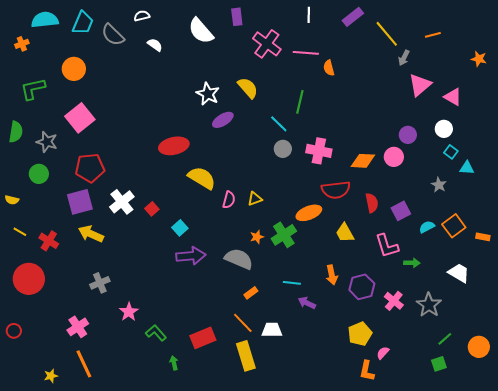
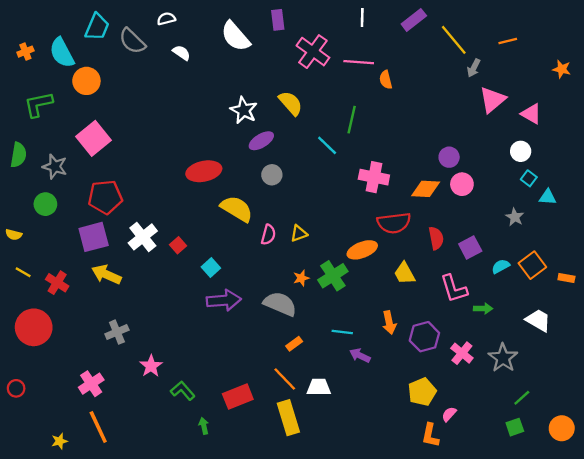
cyan semicircle: (45, 20) -> (62, 53), moved, turned -112
purple circle: (408, 135) -> (449, 157), moved
gray circle: (283, 149) -> (272, 175), moved
orange circle: (479, 347) -> (562, 428), moved

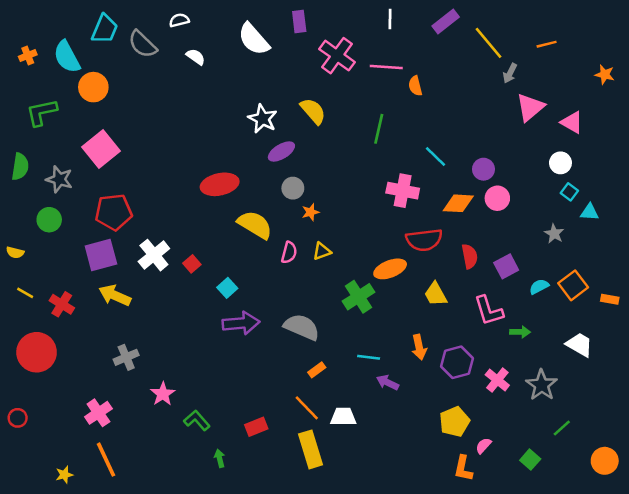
cyan line: (327, 145) -> (435, 157), moved
orange star: (301, 278) -> (311, 212), moved
red rectangle: (238, 397) -> (256, 427), size x0.7
green square: (515, 427) -> (530, 460), moved, turned -30

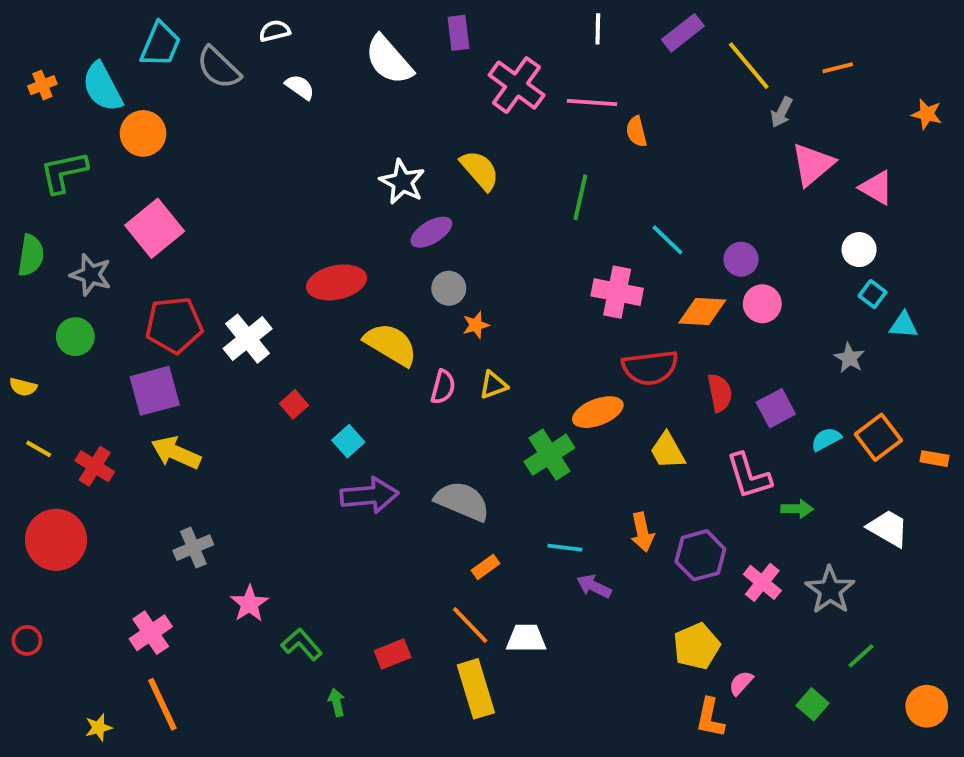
white cross: (154, 255) -> (248, 339), moved

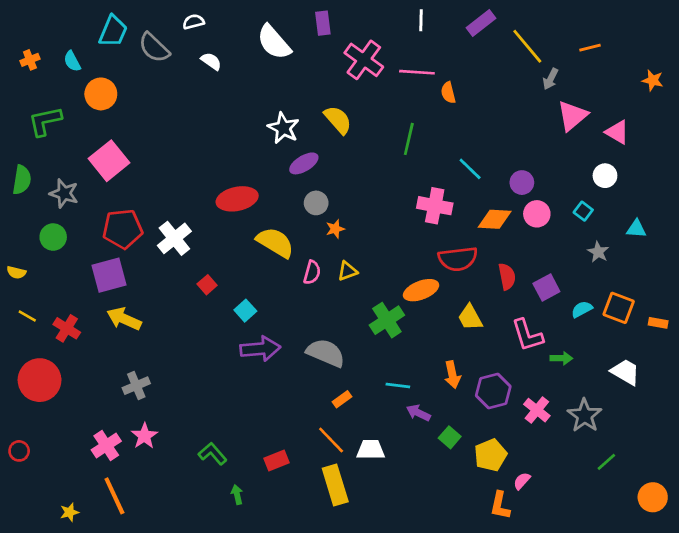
cyan semicircle: (102, 87) -> (72, 61), size x0.6
cyan square: (873, 294) -> (583, 211), moved
orange square: (878, 437) -> (619, 308), turned -32
pink star: (249, 604) -> (144, 436), moved
green square: (813, 704) -> (450, 437), moved

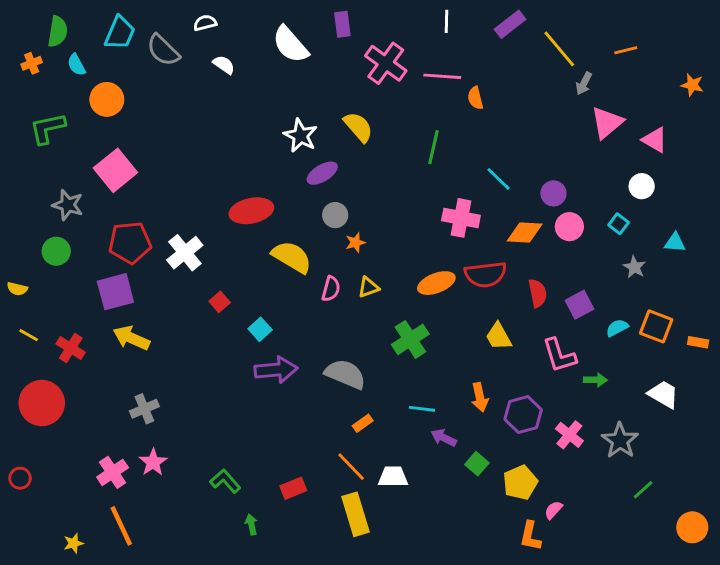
green semicircle: (22, 180) -> (58, 31), moved
orange ellipse: (421, 290) -> (436, 283), moved

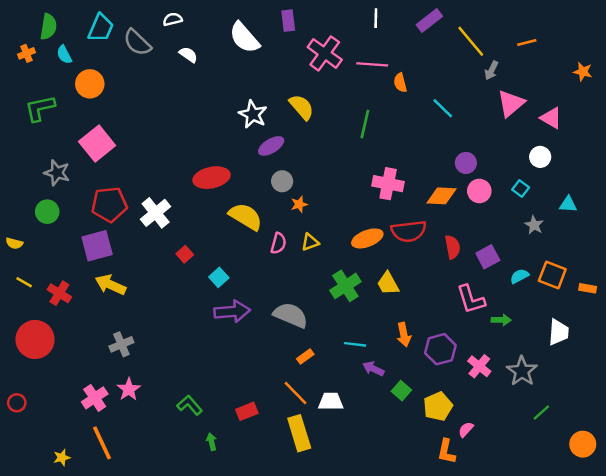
cyan line: (499, 179) -> (443, 108), moved
yellow trapezoid: (499, 337) -> (388, 283), moved
white trapezoid: (663, 394) -> (558, 332), turned 64

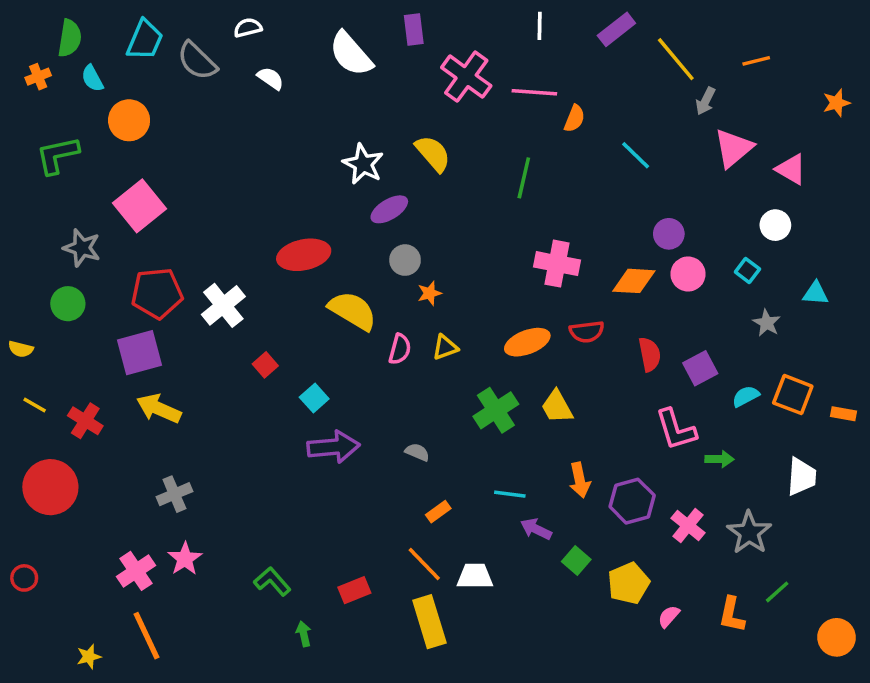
orange star: (583, 72) -> (837, 103), turned -30
orange semicircle: (400, 83) -> (574, 119), turned -144
red semicircle: (409, 231) -> (587, 332), size x0.7
gray semicircle: (291, 315) -> (417, 452), size x0.5
orange L-shape: (446, 451) -> (732, 615), moved

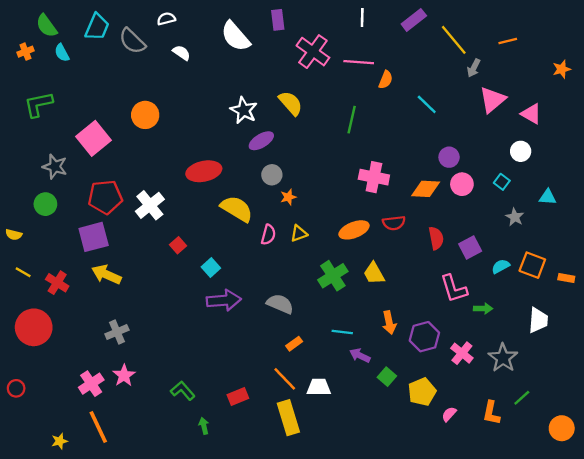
green semicircle: (70, 38) -> (47, 26), turned 135
orange circle: (129, 120) -> (145, 115), moved
gray semicircle: (417, 452) -> (280, 304), size x1.6

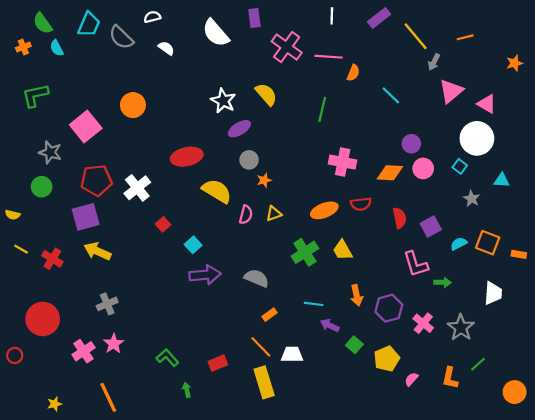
white circle: (521, 151) -> (477, 138), size x1.8
red circle: (34, 327) -> (43, 319), moved
orange line: (98, 427) -> (108, 397), moved

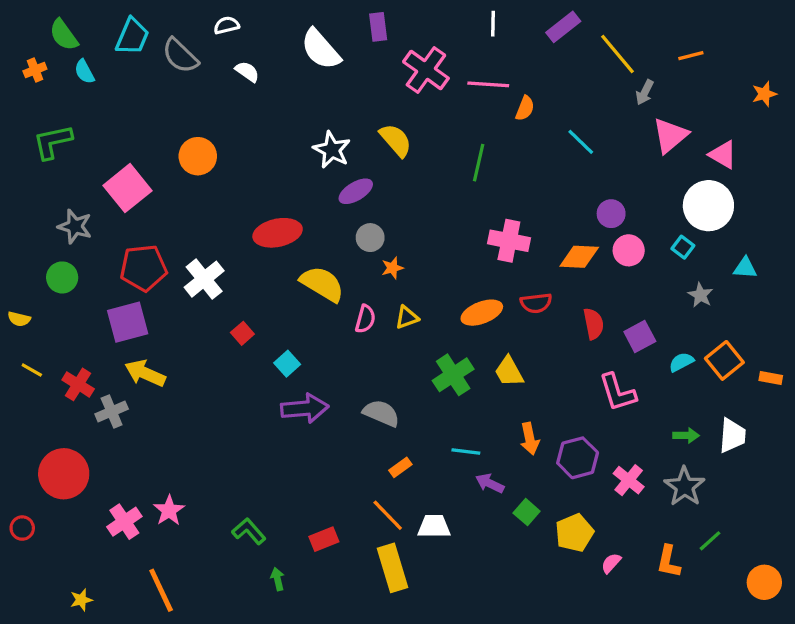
orange square: (488, 243) -> (724, 360), turned 30
green arrow: (443, 282) -> (686, 435), moved
gray cross: (107, 304) -> (112, 412), moved

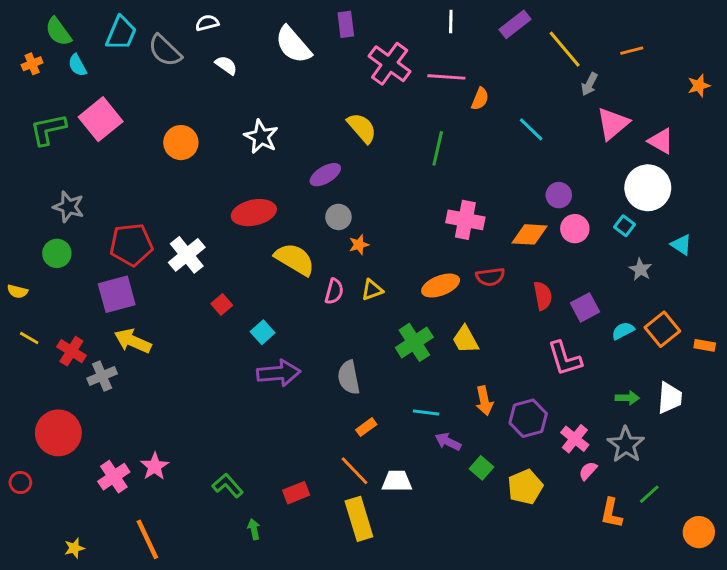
white star: (332, 150) -> (261, 137), moved
pink square: (128, 188) -> (101, 119), moved
cyan triangle: (745, 268) -> (681, 245), turned 30
gray semicircle: (381, 413) -> (349, 377), turned -124
pink semicircle: (611, 563) -> (588, 471), moved

